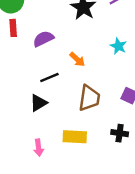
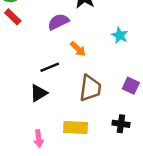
red rectangle: (13, 28) -> (13, 17), turned -42
purple semicircle: (43, 39) -> (58, 22), moved

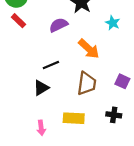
cyan star: (120, 35) -> (113, 23), moved
orange arrow: (78, 49) -> (89, 49), moved, size x1.5

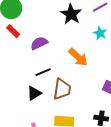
purple semicircle: (58, 25) -> (39, 43), moved
brown trapezoid: (87, 83) -> (62, 89), moved

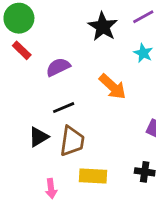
brown trapezoid: (62, 89) -> (72, 141), moved
black triangle: (34, 93) -> (38, 137), moved

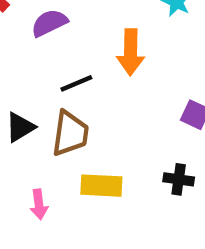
orange arrow: (113, 87) -> (131, 52), turned 48
black line: (64, 108) -> (76, 83), moved

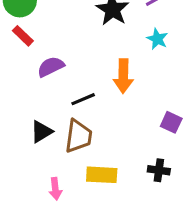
purple semicircle: (49, 23) -> (51, 67), moved

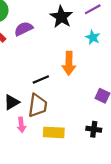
purple semicircle: (51, 67) -> (24, 29), moved
pink arrow: (55, 189) -> (21, 125), moved

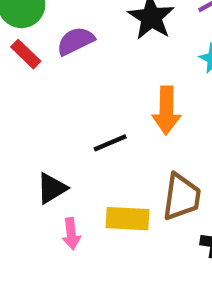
brown trapezoid: (38, 105) -> (182, 197), moved
yellow rectangle: (54, 132) -> (127, 219), moved

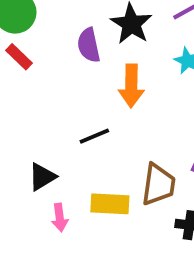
purple semicircle: (76, 41) -> (89, 45), moved, turned -76
orange arrow: (166, 110) -> (131, 86), moved

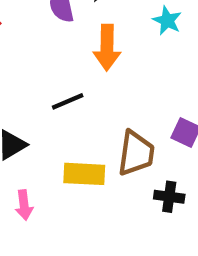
pink arrow: (60, 217) -> (24, 205), moved

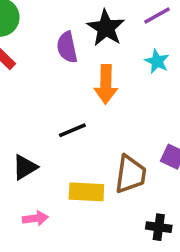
black cross: (169, 197) -> (159, 227), moved
pink arrow: (24, 205) -> (35, 218), turned -90

